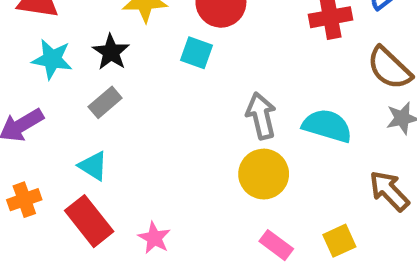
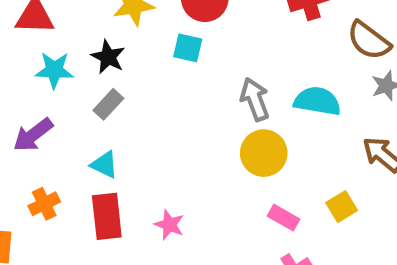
red rectangle: (89, 221) -> (107, 216), turned 39

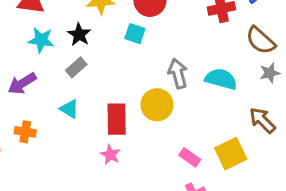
yellow circle: (264, 153) -> (157, 105), moved
orange cross: (44, 204) -> (25, 132), turned 30
yellow square: (342, 207) -> (231, 154), size x1.5
red rectangle: (107, 216) -> (117, 119), moved

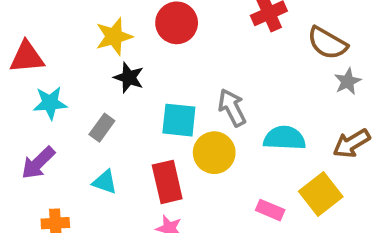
cyan square: (135, 34) -> (179, 120), moved, size x1.4
black star: (79, 35) -> (129, 78), moved
cyan semicircle: (221, 79) -> (285, 138), moved
brown arrow: (262, 120) -> (351, 143), turned -64

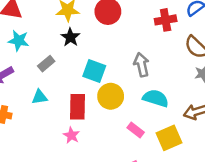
gray arrow: (232, 108) -> (142, 65), moved
cyan triangle: (105, 182) -> (40, 97), turned -42
pink rectangle: (270, 210) -> (136, 130), moved

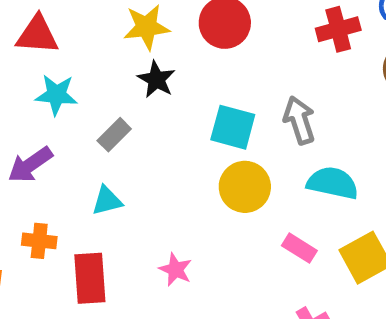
cyan square: (94, 71) -> (233, 127), moved
red rectangle: (77, 107) -> (90, 278), moved

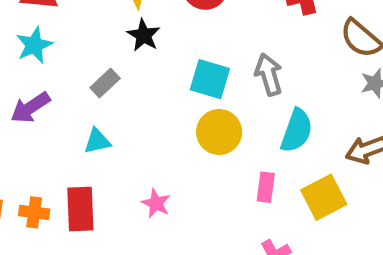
cyan star: (56, 95) -> (34, 45), moved, turned -30
cyan semicircle: (333, 183) -> (297, 131), turned 96
orange cross: (39, 241) -> (34, 212), moved
pink rectangle: (299, 248) -> (266, 187), turned 64

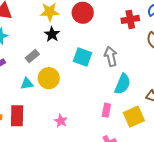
yellow circle: (219, 132) -> (49, 78), moved
pink star: (156, 203) -> (61, 121), moved

